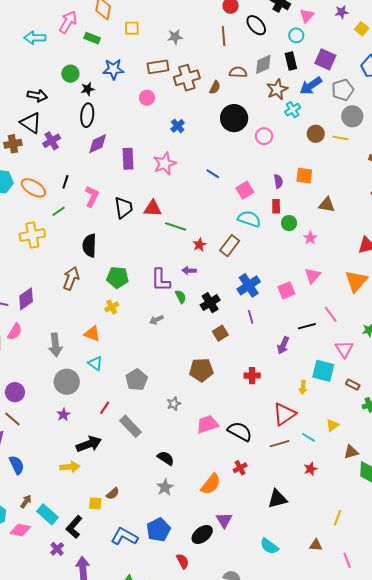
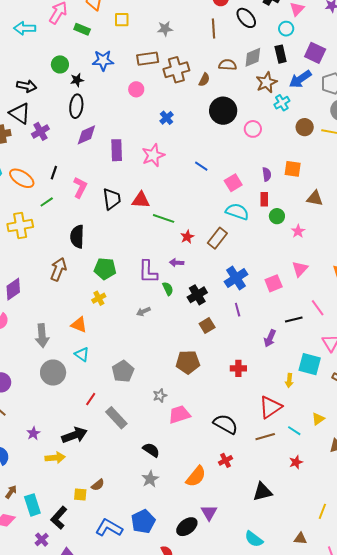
purple star: (63, 415) -> (33, 433), moved
pink trapezoid: (207, 424) -> (179, 415), moved
cyan rectangle: (47, 514) -> (32, 505), turned 30

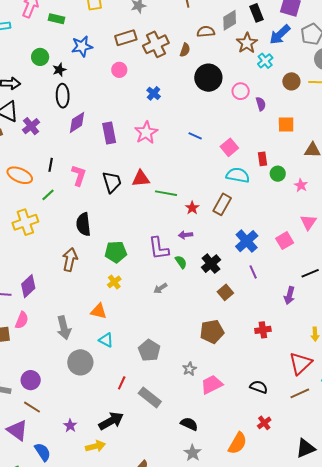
purple semicircle: (267, 174) -> (261, 104), moved
black semicircle: (226, 424) -> (259, 387), size x0.7

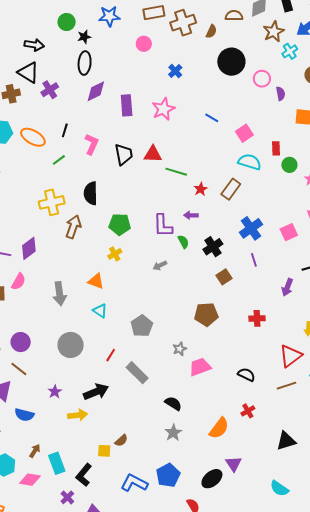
yellow cross: (25, 222) -> (52, 202), moved
gray circle: (80, 362) -> (71, 345), moved
blue semicircle: (43, 452) -> (24, 415), turned 132

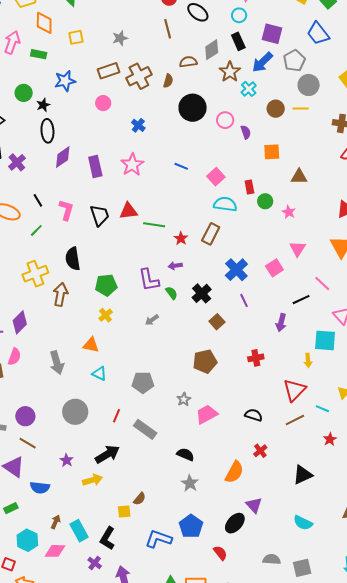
black line: (65, 130) -> (38, 200), turned -40
gray pentagon: (142, 326) -> (143, 382), turned -30

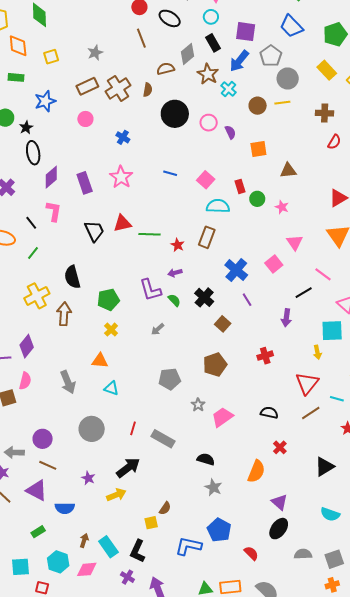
pink L-shape: (66, 210) -> (54, 211), moved
gray pentagon: (143, 382) -> (170, 379), moved
black ellipse: (235, 523) -> (279, 529), moved

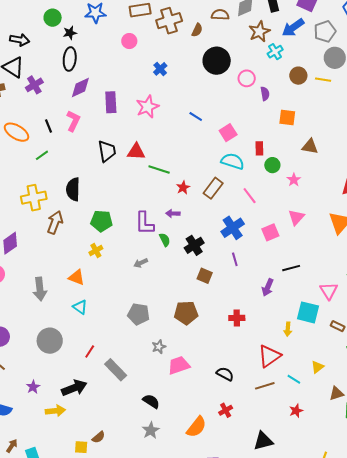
pink line: (323, 274) -> (250, 196), moved
brown square: (223, 324) -> (205, 276), turned -35

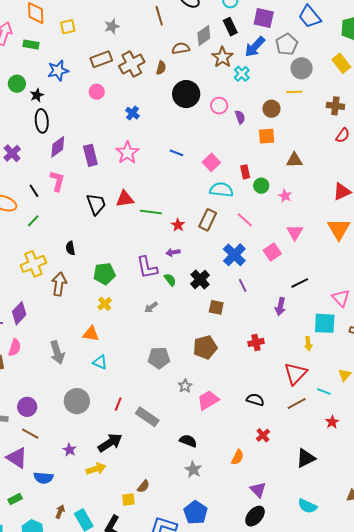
brown circle: (298, 76) -> (271, 109), moved
black semicircle: (73, 189) -> (70, 248), size x0.6
orange semicircle: (196, 427) -> (238, 457), size x0.7

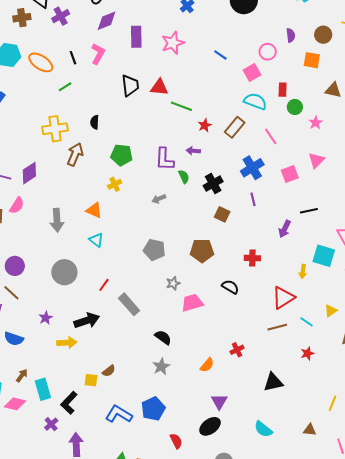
pink circle: (219, 106) -> (268, 52), moved
black semicircle: (255, 400) -> (230, 287), moved

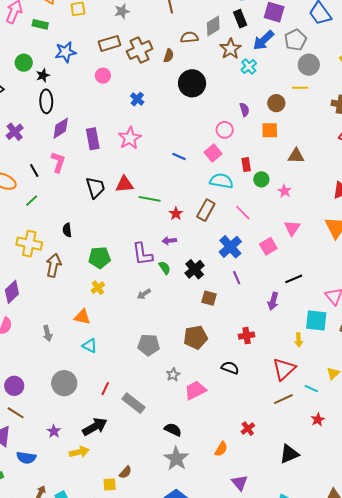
blue line: (220, 55) -> (179, 156), moved
yellow cross: (55, 129) -> (29, 244), turned 30
gray arrow: (57, 220) -> (47, 333), size x0.7
gray star: (161, 366) -> (176, 459), size x1.4

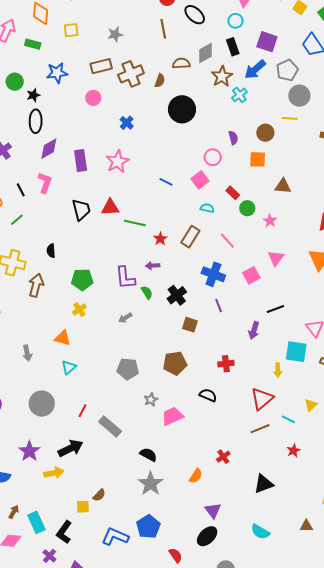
red rectangle: (246, 165) -> (233, 193), turned -40
cyan semicircle: (221, 181) -> (207, 208), size x0.6
blue cross: (230, 247) -> (213, 274), turned -30
cyan triangle: (90, 346) -> (69, 367), turned 49
purple star: (54, 431) -> (29, 451), size x1.5

